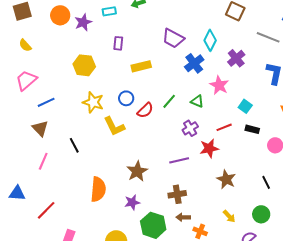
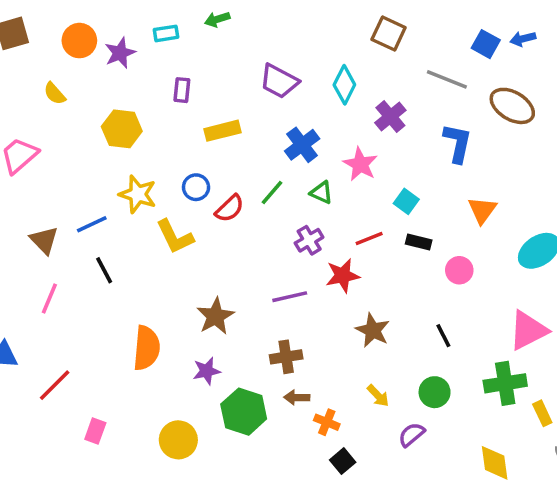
yellow semicircle: (25, 45) -> (55, 94), moved
blue cross: (194, 63) -> (302, 145), moved
blue line: (46, 102) -> (92, 224), moved

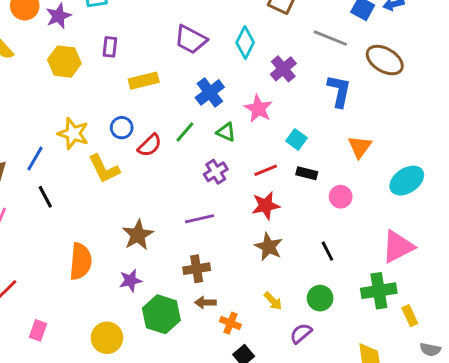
yellow hexagon: (122, 129) -> (64, 62), moved
blue line: (92, 224) -> (35, 159), turned -35
red star: (343, 276) -> (266, 206), moved

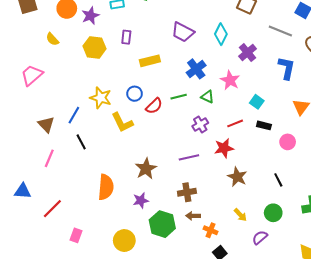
green line: (185, 132) -> (179, 97), turned 35
red star: (266, 206) -> (224, 148), moved

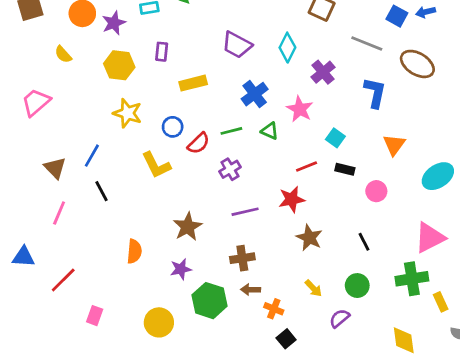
yellow star: (101, 98) -> (127, 113), moved
purple cross: (200, 124) -> (230, 169), moved
orange semicircle: (106, 187) -> (134, 251), size x0.7

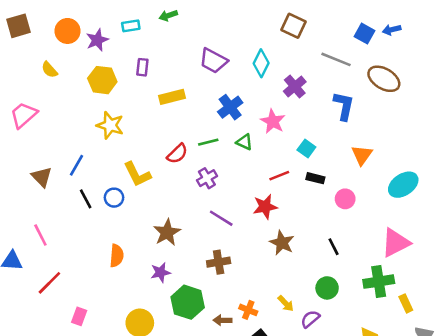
blue circle: (173, 127) -> (114, 198), moved
purple line: (245, 212) -> (221, 218), turned 45
pink line: (59, 213) -> (40, 235), moved, turned -50
yellow arrow: (313, 288) -> (286, 303), moved
brown arrow: (251, 290) -> (222, 320), moved

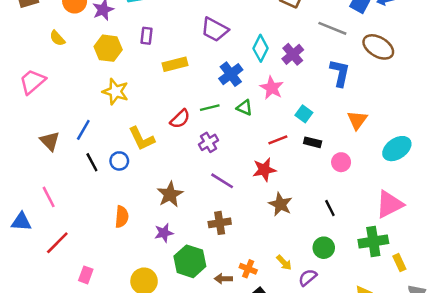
cyan diamond: (261, 63) -> (261, 48), moved

